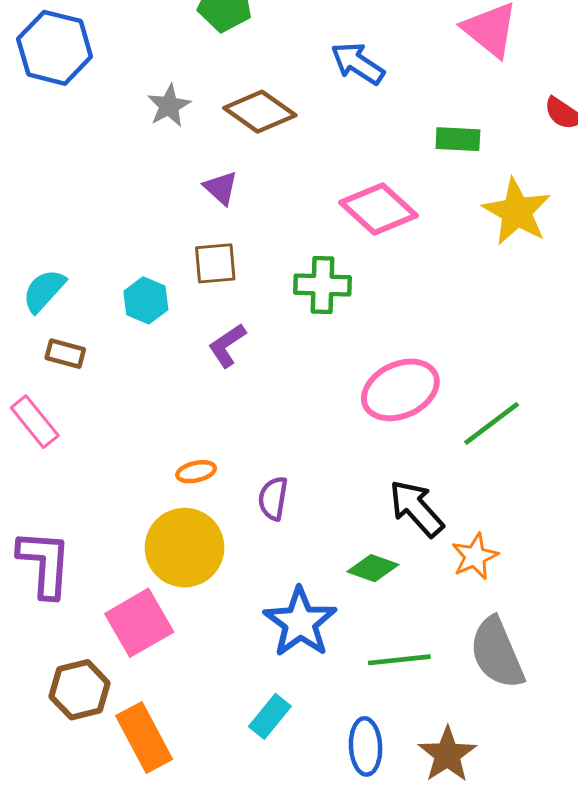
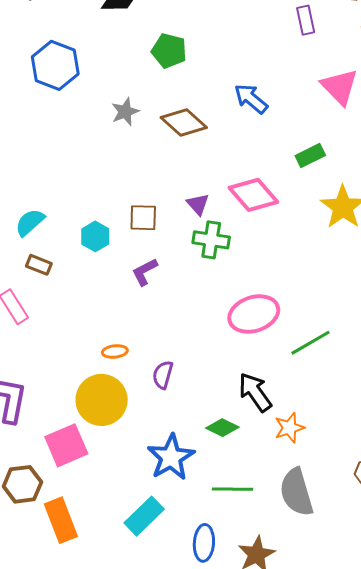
green rectangle: (458, 139) -> (310, 155), turned -36
purple triangle: (221, 188) -> (198, 204), moved
cyan rectangle: (270, 716) -> (144, 516), size x1.4

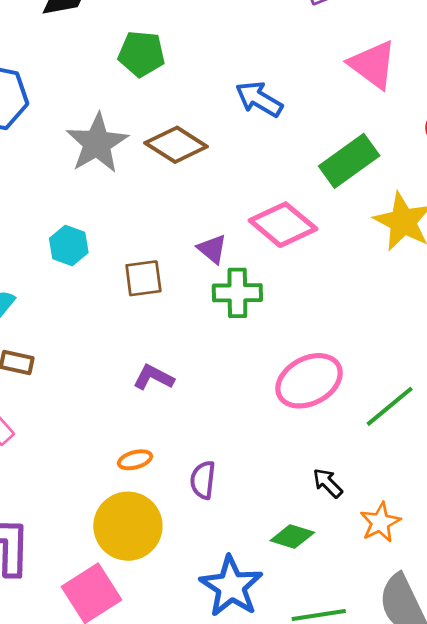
gray star: (125, 112) -> (97, 143), size x1.6
green rectangle: (310, 155) -> (349, 161), size x1.5
cyan hexagon: (95, 236) -> (69, 245), moved
purple L-shape: (145, 272) -> (154, 377), moved, turned 64
black arrow: (255, 392) -> (328, 483), size x0.6

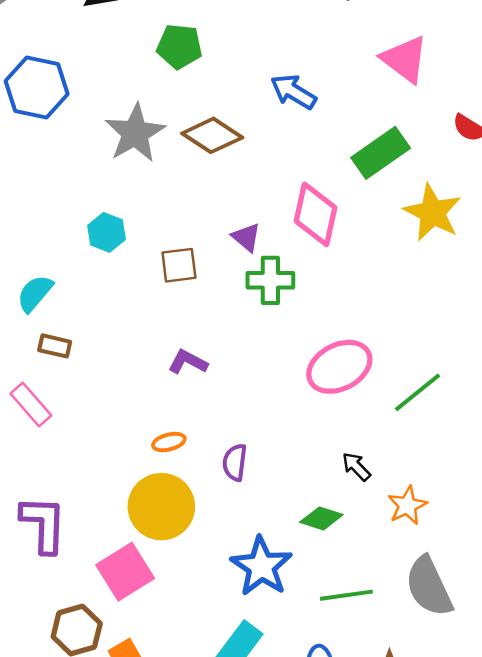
pink diamond: (283, 225) -> (316, 214), turned 62

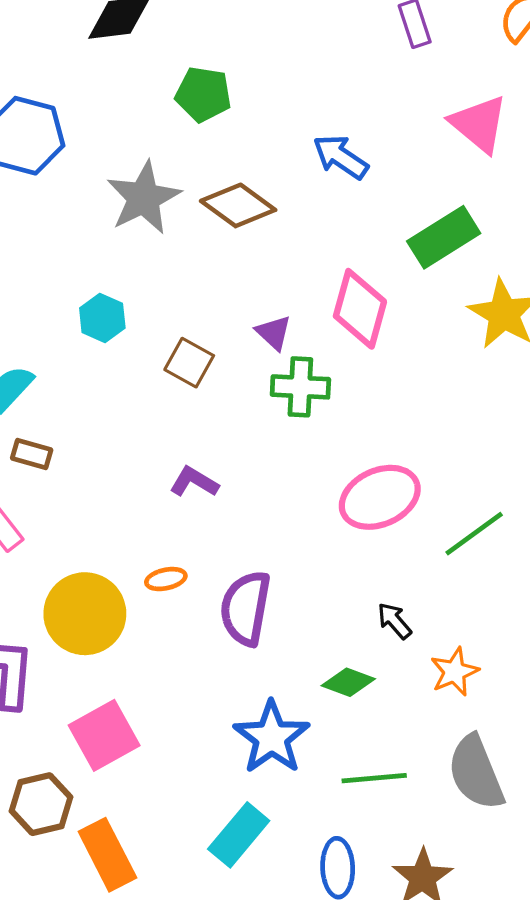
brown square: (179, 265) -> (189, 363), turned 33
purple semicircle: (235, 462) -> (246, 608), size x1.6
yellow circle: (161, 507) -> (85, 614), moved

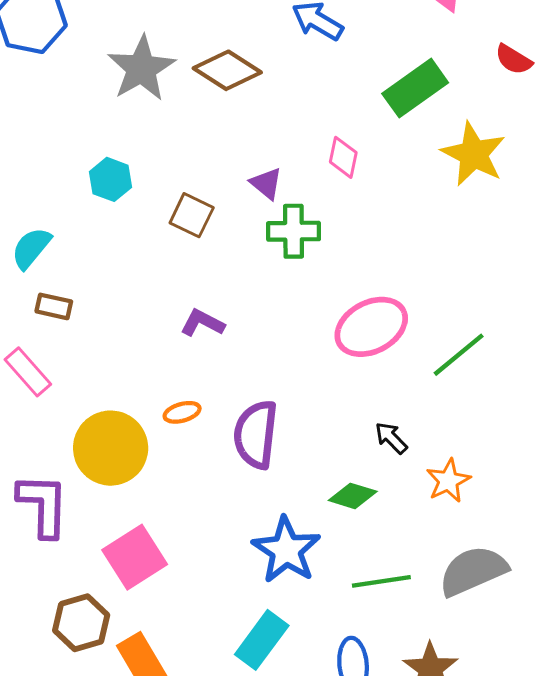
pink diamond: (360, 309) -> (343, 157), size x0.6
gray semicircle: (476, 773) -> (473, 571), turned 92

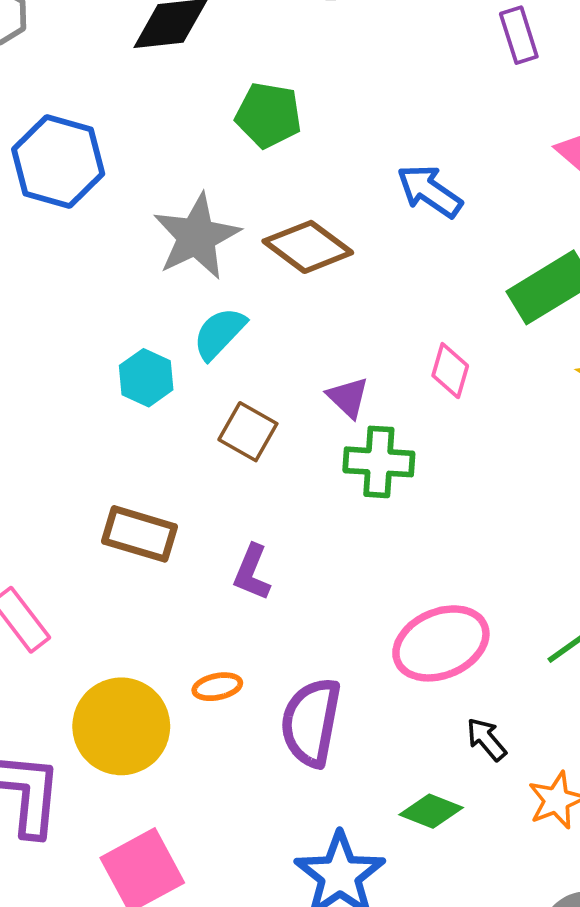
cyan semicircle: (31, 248) -> (219, 333), moved
brown rectangle: (54, 306) -> (139, 534), moved, size x1.5
purple L-shape: (202, 323) -> (252, 572), turned -99
pink ellipse: (371, 327) -> (441, 643), moved

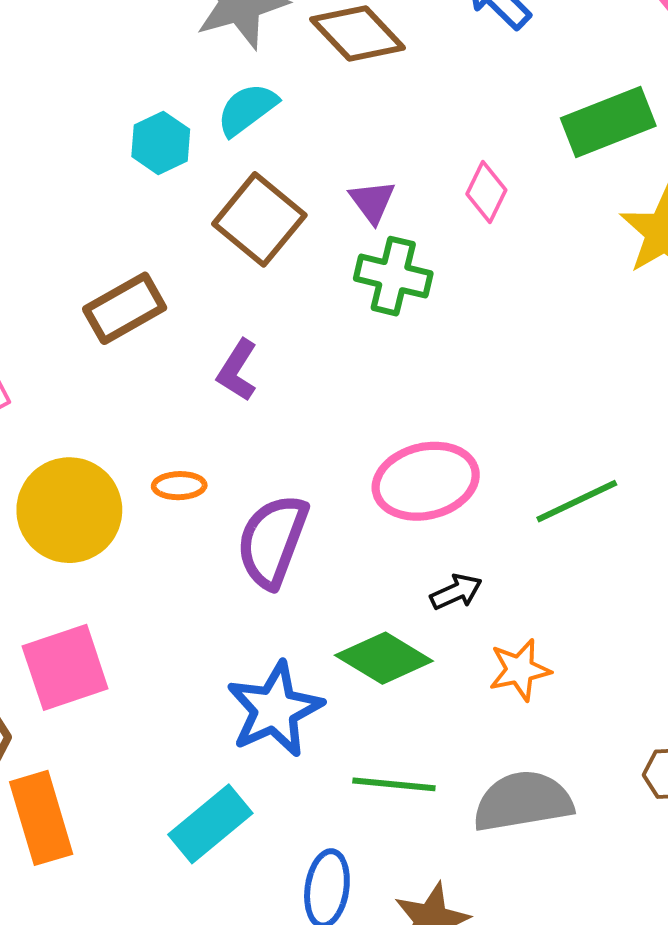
brown square: (248, 432) -> (259, 219), size x1.4
brown rectangle: (139, 534) -> (125, 308), turned -56
black arrow: (486, 739) -> (456, 592), turned 96
green diamond: (431, 811) -> (384, 658), size x1.4

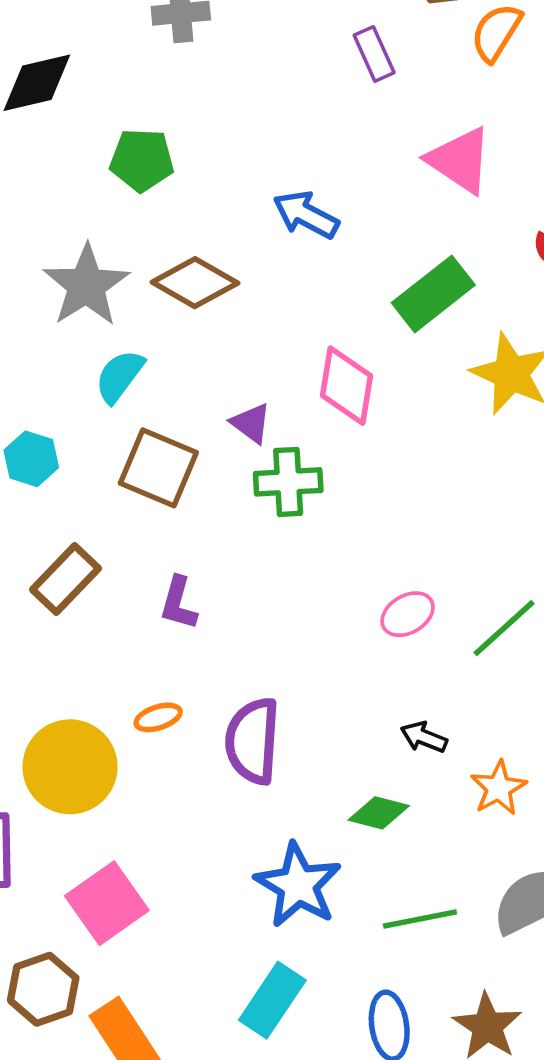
cyan hexagon: (161, 143) -> (31, 459), moved
pink diamond: (486, 192) -> (347, 386), size x1.5
pink ellipse: (426, 481) -> (408, 614), moved, size x0.6
black arrow: (456, 592) -> (424, 737), turned -117
green diamond: (384, 658) -> (379, 813), size x0.7

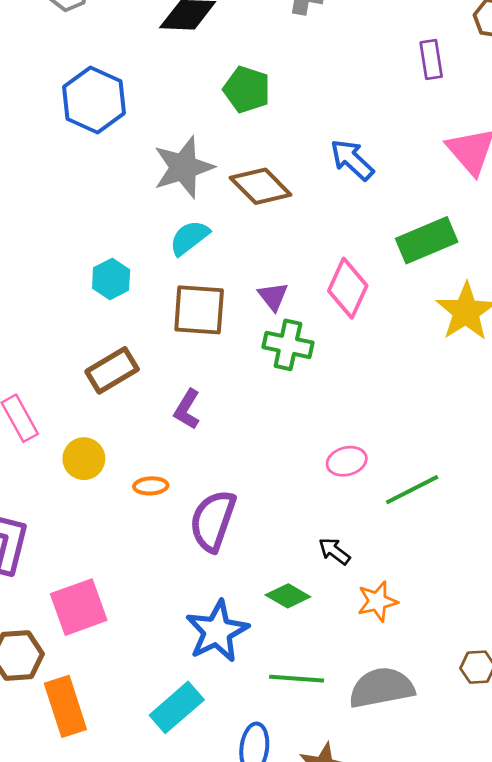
brown square: (158, 468) -> (199, 310), turned -34
yellow circle: (70, 767) -> (84, 459), moved, size x0.6

